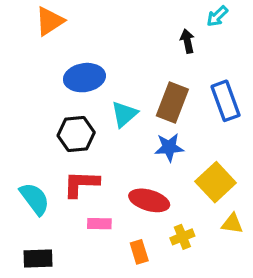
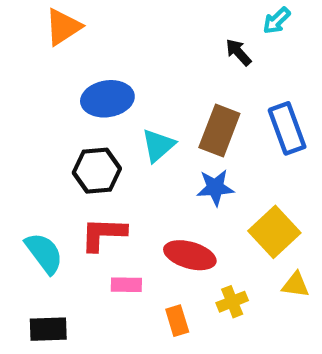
black arrow: (187, 41) -> (238, 52), turned -30

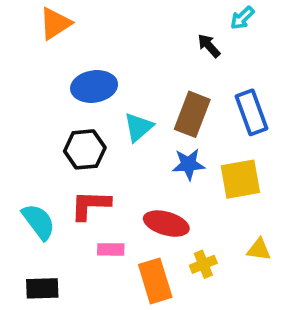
yellow square: (274, 232) -> (240, 179), moved, turned 33
orange rectangle: (177, 321) -> (155, 281), size x1.6

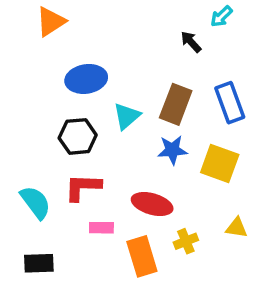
yellow square: (240, 179) -> (220, 163), turned 30

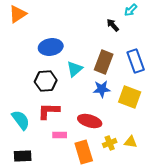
orange triangle: (51, 22) -> (18, 14), moved
yellow triangle: (237, 228) -> (131, 142), moved

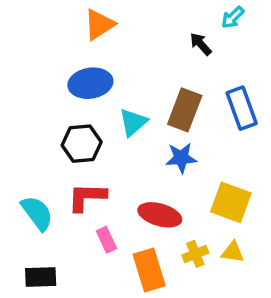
orange triangle: (18, 14) -> (99, 24), moved
yellow square: (130, 97) -> (231, 202), moved
pink rectangle: (60, 135) -> (106, 240), turned 64

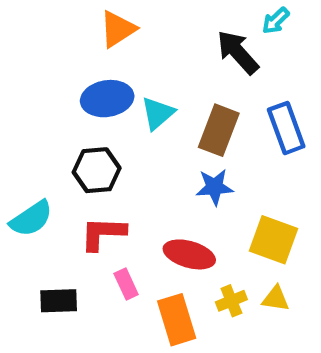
black arrow: (201, 44) -> (238, 52), size x1.6
cyan triangle: (133, 122) -> (158, 113), moved
cyan semicircle: (37, 213) -> (31, 219), moved, turned 93
black rectangle: (41, 277) -> (59, 301), moved

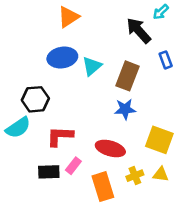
blue rectangle: (286, 128) -> (166, 60), moved, size x0.6
black hexagon: (97, 170) -> (35, 99), moved
pink rectangle: (126, 284) -> (73, 166), turned 63
black rectangle: (59, 301) -> (49, 172), moved

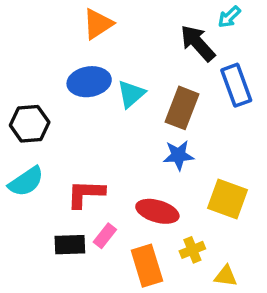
blue rectangle: (166, 60) -> (236, 85), size x1.6
black hexagon: (35, 99) -> (30, 124), moved
yellow triangle: (161, 174) -> (226, 276), moved

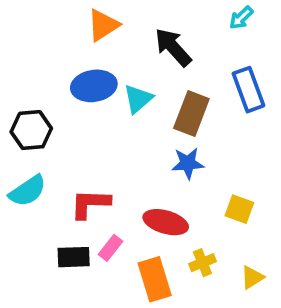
black arrow: (198, 43) -> (173, 47), moved
yellow square: (227, 199) -> (239, 209), size x0.7
yellow triangle: (226, 276) -> (252, 277), moved, turned -40

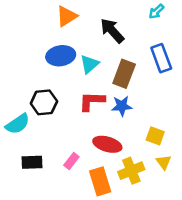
black hexagon: (31, 130) -> (44, 102), moved
red L-shape: (90, 204) -> (92, 101), moved
black rectangle: (74, 257) -> (32, 162), moved
yellow cross: (202, 263) -> (131, 171), size x1.5
yellow triangle: (252, 277) -> (164, 162), moved, turned -35

